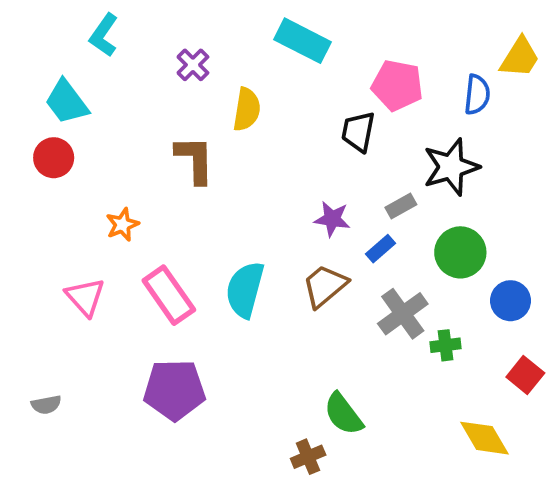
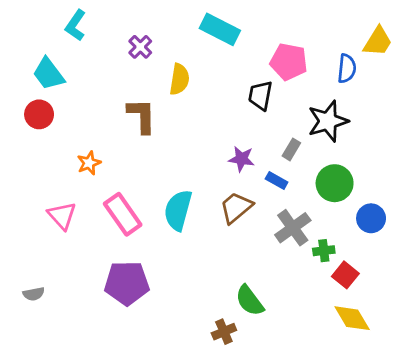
gray rectangle: (401, 206) -> (291, 149), turned -30
blue rectangle: (380, 249) -> (277, 181), turned 70
red square: (525, 375) -> (345, 275), moved

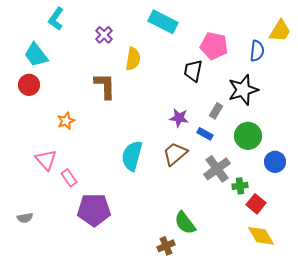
pink rectangle: (123, 214) -> (69, 178), moved, size x0.6

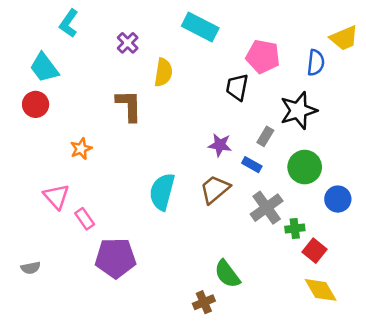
yellow trapezoid: (280, 31) -> (344, 38), turned 35

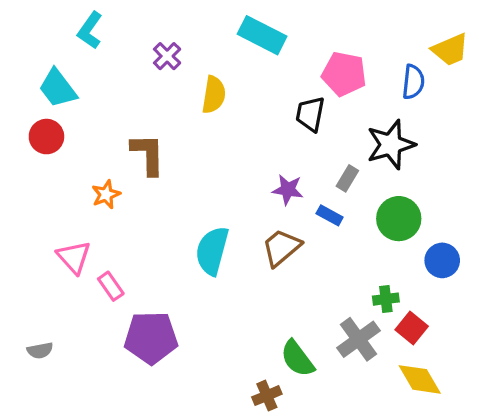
brown L-shape: (129, 106) -> (148, 154), moved
gray cross: (267, 208) -> (359, 339), moved

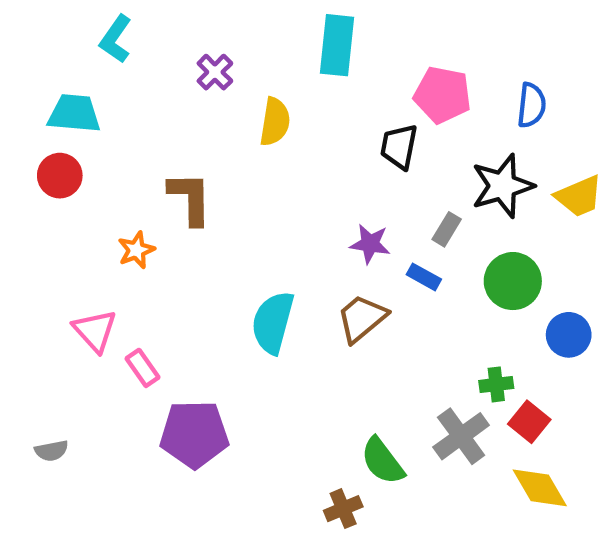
cyan rectangle: (262, 35) -> (337, 45), turned 69
yellow trapezoid: (450, 50) -> (579, 196), moved
cyan trapezoid: (58, 88) -> (74, 113), turned 132

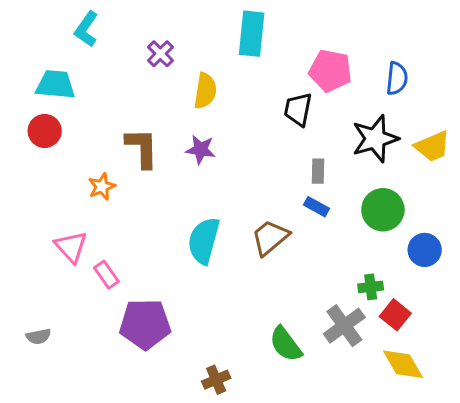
gray rectangle: (447, 229) -> (318, 171), moved, turned -30
purple star: (370, 244) -> (201, 150), moved
brown cross: (343, 509) -> (216, 380), moved

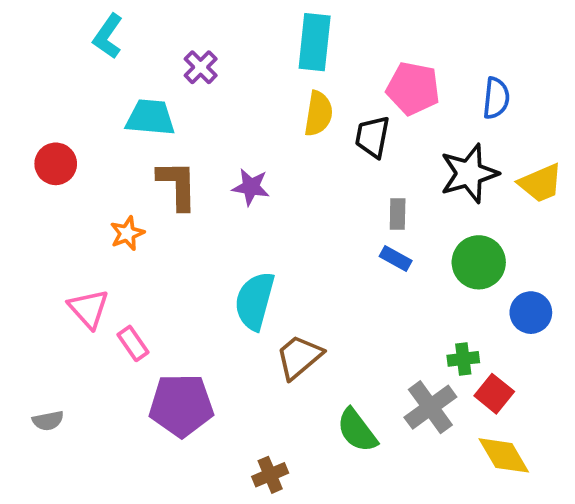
cyan trapezoid: (55, 85) -> (150, 117), moved
yellow semicircle: (205, 91) -> (318, 114), moved
brown trapezoid: (270, 238) -> (299, 357), moved

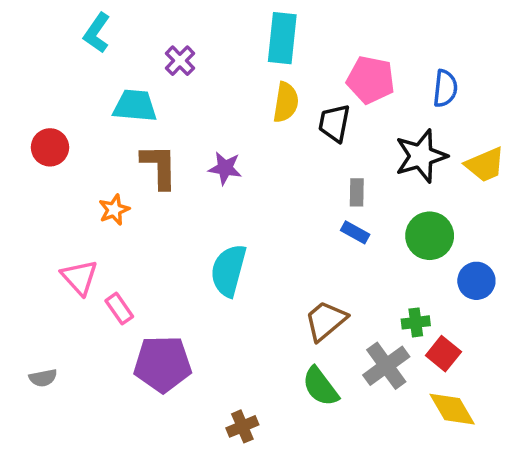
brown trapezoid: (299, 357) -> (326, 321), moved

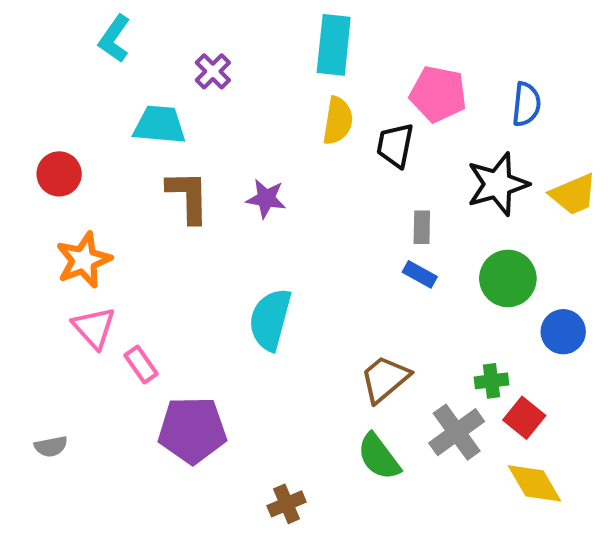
orange star: (114, 210) -> (84, 260), moved, size x1.5

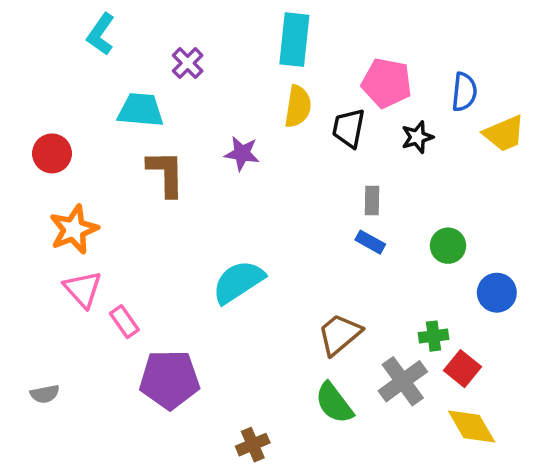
black star: (498, 184) -> (417, 137), moved, size x0.6
yellow trapezoid: (573, 194) -> (504, 134), moved
purple star: (266, 199) -> (242, 153), moved
green circle: (508, 278) -> (448, 246), size x0.7
cyan semicircle: (270, 319) -> (238, 282), turned 42

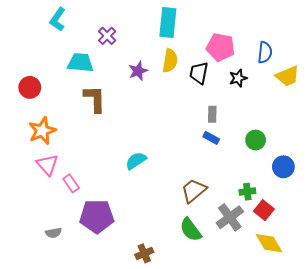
purple star: (242, 153) -> (138, 71), moved, turned -30
cyan semicircle: (238, 282) -> (136, 161), size x0.7
gray semicircle: (45, 394) -> (53, 233), moved

